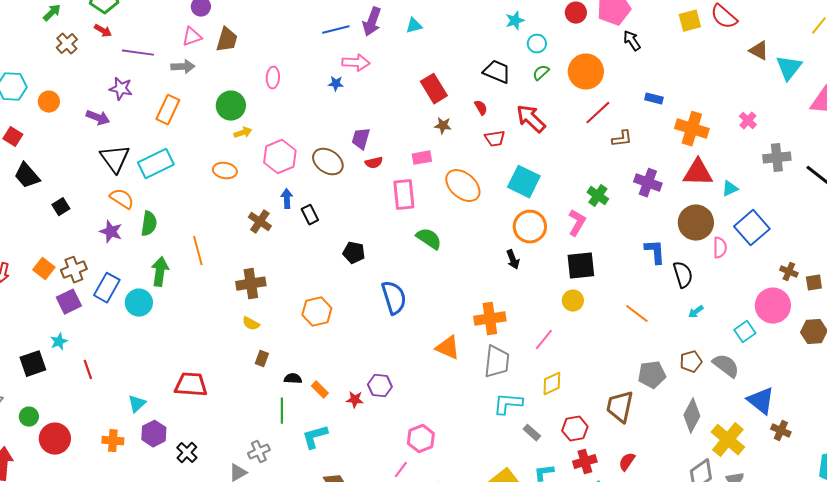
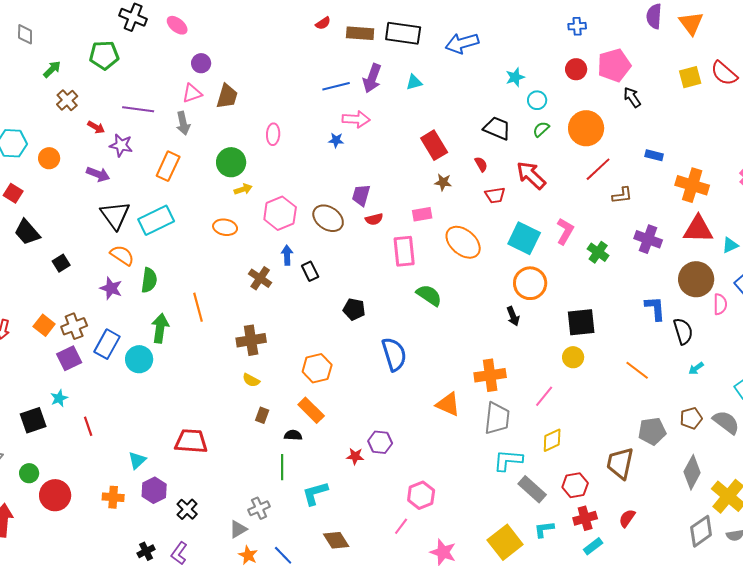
red arrow: (103, 31) -> (96, 127), moved
gray arrow: (183, 67) -> (183, 123), turned 80
pink L-shape: (577, 223) -> (565, 231), moved
orange rectangle: (320, 390) -> (311, 410), moved, size x1.5
gray rectangle: (532, 433) -> (532, 489), size x1.6

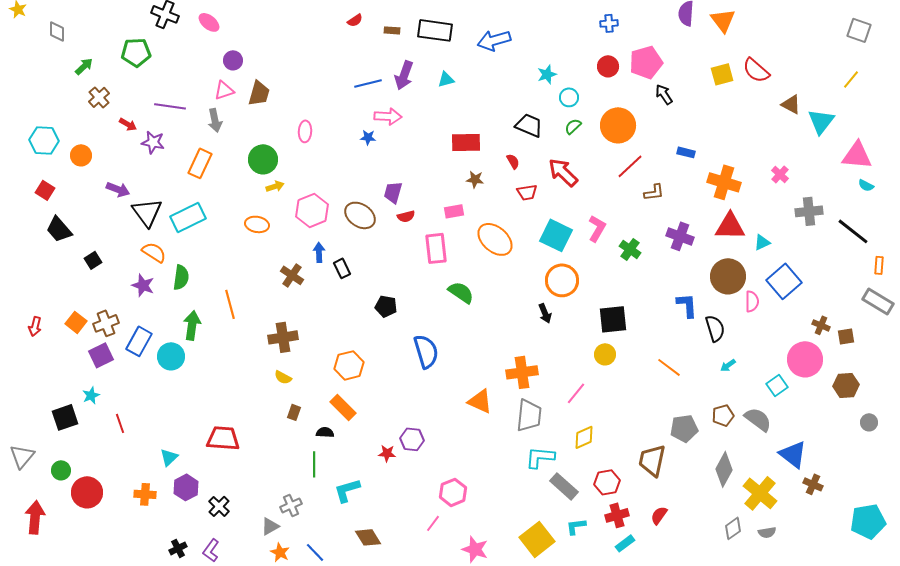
brown rectangle: (360, 33) -> (392, 30), size x0.6
red rectangle: (434, 145) -> (466, 142), turned -60
purple arrow: (98, 174) -> (118, 189), moved
gray diamond: (701, 531) -> (733, 528), size x0.7

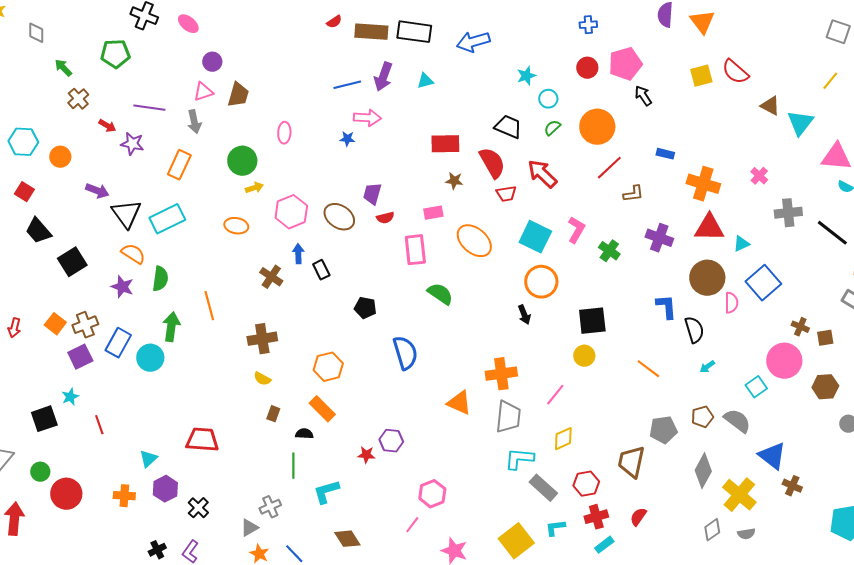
brown rectangle: (392, 30) -> (371, 32), size x2.0
green arrow: (84, 66) -> (63, 68), turned -90
red semicircle: (513, 161) -> (492, 163), size x2.0
black square: (93, 260) -> (72, 262), size x1.6

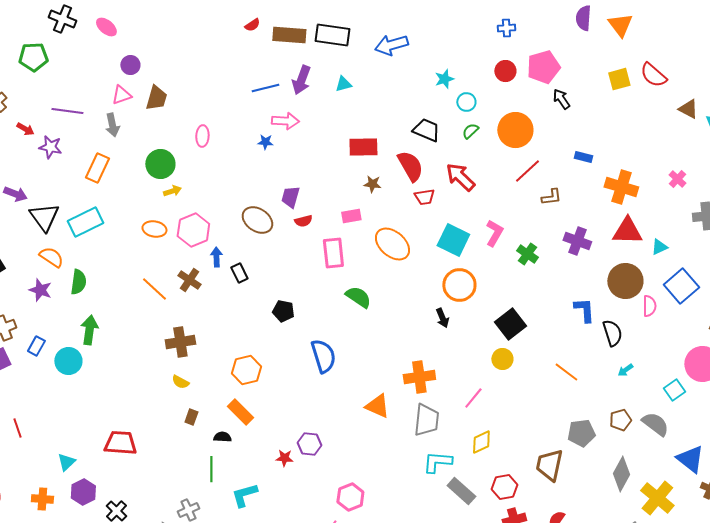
pink hexagon: (291, 212) -> (193, 230), moved
orange line: (209, 306) -> (154, 289), moved, turned -32
black square: (592, 321) -> (510, 324), turned -32
blue rectangle: (118, 343) -> (36, 346), size x0.7

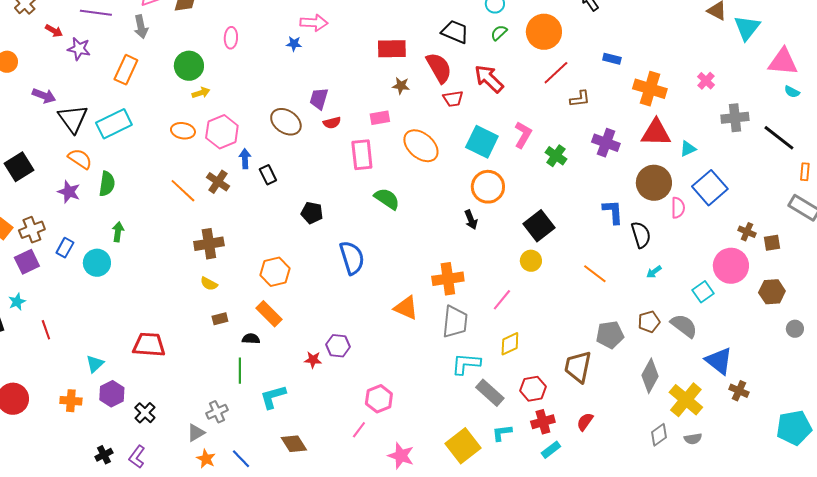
green arrow: (89, 330) -> (118, 232), size x0.7
brown rectangle: (191, 417) -> (220, 319), turned 56

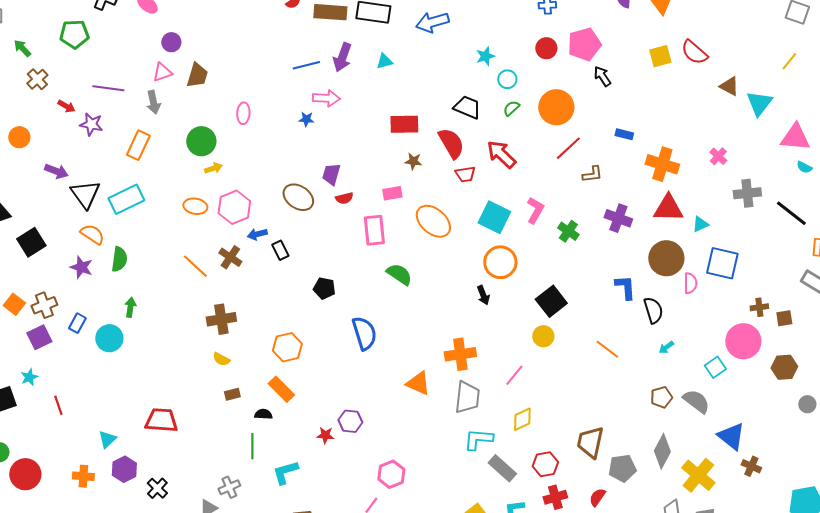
blue arrow: (245, 159) -> (257, 234), turned -102
blue square: (710, 188) -> (722, 263), turned -36
brown cross: (747, 232) -> (759, 307), turned -30
gray pentagon: (610, 335) -> (622, 468), moved

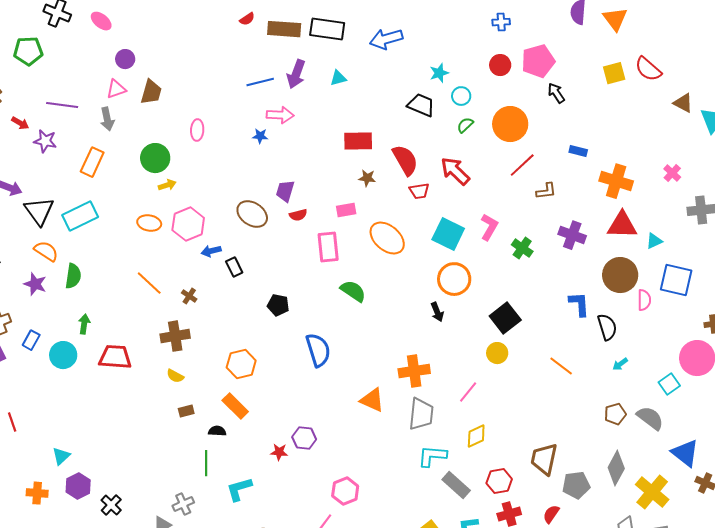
black trapezoid: (467, 107) -> (421, 105), moved
brown cross: (230, 257) -> (189, 296), moved, size x0.7
red trapezoid: (161, 420) -> (115, 357), moved

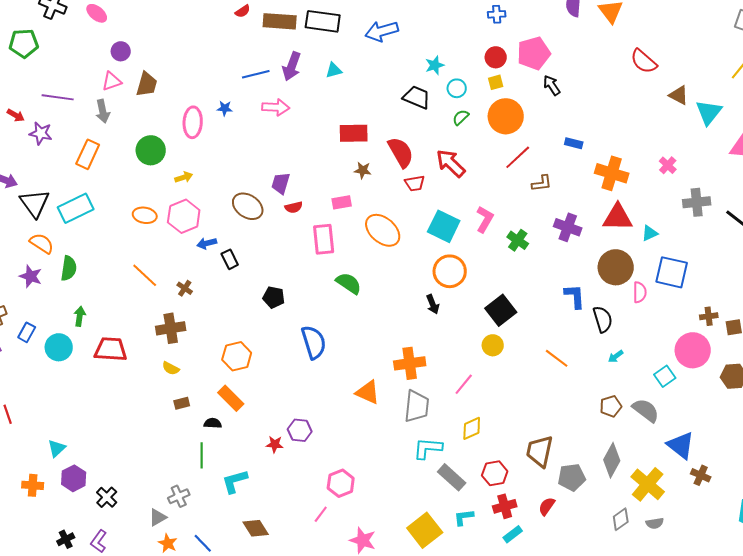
yellow square: (614, 73) -> (496, 82), moved, size x0.7
pink ellipse: (197, 130) -> (193, 122), size x1.4
blue star: (260, 136) -> (225, 108), moved
yellow arrow: (167, 185) -> (184, 177), moved

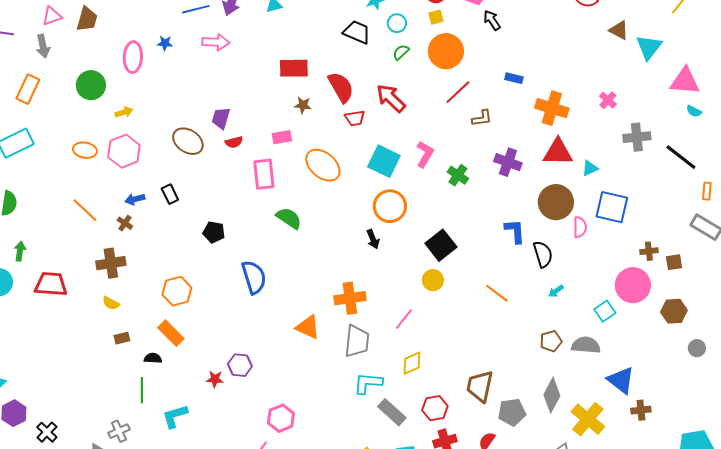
blue arrow: (207, 243) -> (135, 199), moved
gray semicircle: (646, 410) -> (586, 345), turned -32
brown cross: (701, 475) -> (641, 410), turned -30

